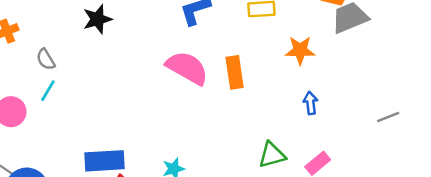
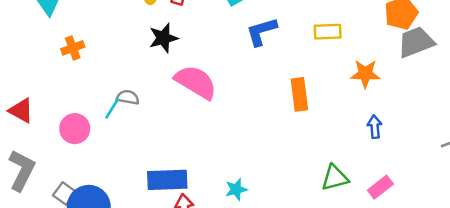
gray semicircle: (46, 59) -> (128, 97), moved, turned 130
pink semicircle: (187, 68) -> (196, 82), moved

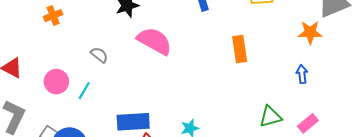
orange star: (365, 74) -> (310, 32), moved
gray semicircle: (128, 97) -> (99, 55), turned 30
cyan line: (112, 108) -> (84, 91), moved

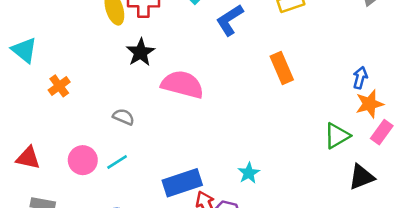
orange star: (310, 32) -> (370, 104), moved
blue arrow: (302, 74) -> (360, 78), turned 36
cyan line: (84, 91) -> (117, 162), turned 42

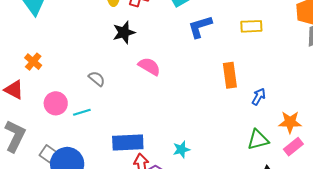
blue arrow: (360, 78) -> (259, 97), moved
pink semicircle: (182, 84) -> (149, 66), size x0.7
orange cross: (59, 86) -> (33, 62), moved, turned -30

